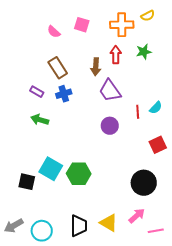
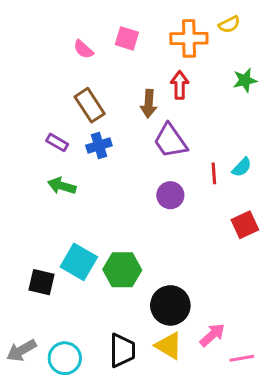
green star: (144, 52) -> (245, 80), moved
black circle: (144, 183) -> (170, 305), moved

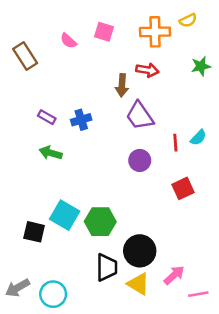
red arrow: (180, 85) -> (147, 70), turned 100
brown rectangle: (90, 105) -> (25, 56), moved
red square: (245, 225) -> (183, 188), moved
black trapezoid: (122, 350) -> (107, 267), moved

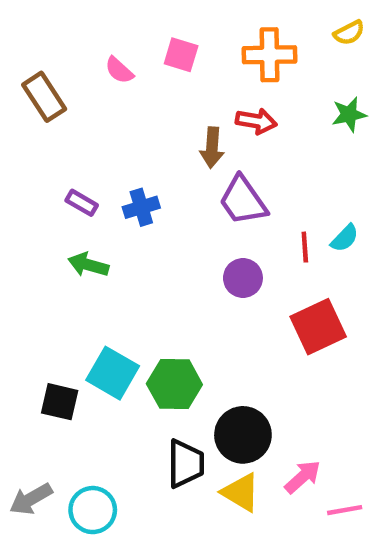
yellow semicircle: (188, 20) -> (349, 33), moved
red square: (183, 188) -> (318, 327), size x1.4

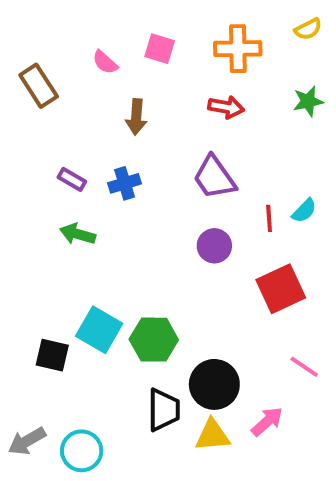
brown arrow: (212, 148) -> (136, 117), moved
yellow triangle: (241, 492) -> (212, 435), turned -36
pink line: (345, 510) -> (304, 367), moved, turned 44

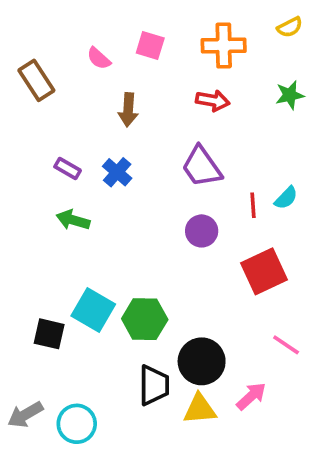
blue cross: (125, 183) -> (117, 172), turned -32

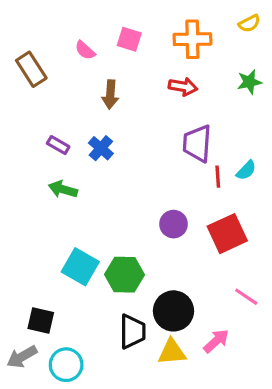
purple trapezoid: (202, 167) -> (197, 143), moved, turned 39
purple circle: (202, 231) -> (174, 224), moved
black square: (49, 334) -> (41, 320), moved

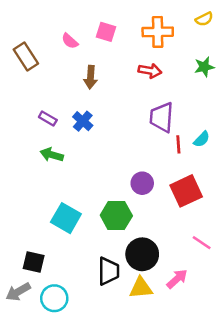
green hexagon: (125, 275) -> (116, 215), moved

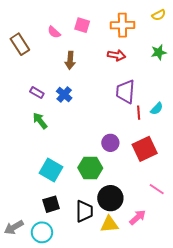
green arrow: (52, 155) -> (40, 121), turned 36
black square: (34, 262) -> (51, 204), moved, turned -30

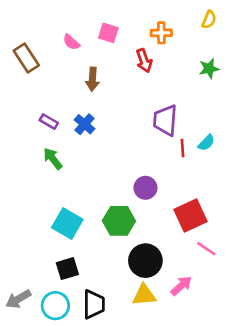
yellow semicircle: (159, 15) -> (209, 20), turned -40
orange cross: (122, 25) -> (161, 33), size x0.7
red arrow: (116, 55) -> (144, 61), moved, turned 60
red square: (145, 149) -> (190, 216), moved
black trapezoid: (84, 211) -> (94, 304), moved

